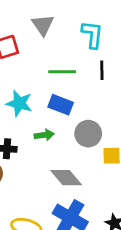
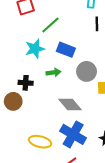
green line: (62, 72) -> (50, 25), moved, turned -42
cyan star: (19, 103) -> (35, 49), turned -30

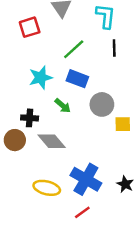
green line: (50, 25) -> (74, 49), moved
green arrow: (53, 72) -> (63, 106), turned 48
gray diamond: (70, 104) -> (52, 141), moved

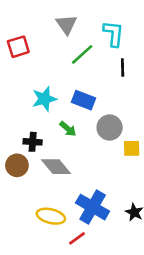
red square: (30, 27) -> (18, 47), moved
green line: (74, 49) -> (82, 54), moved
red line: (82, 212) -> (77, 238), moved

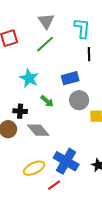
green line: (82, 54) -> (45, 44), moved
cyan star: (44, 99) -> (29, 78), turned -30
blue rectangle: (83, 100) -> (70, 78), moved, turned -36
yellow ellipse: (51, 216) -> (34, 168), turned -40

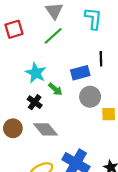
black line: (89, 54) -> (101, 59), moved
green arrow: (47, 101) -> (55, 89), moved
black cross: (20, 111) -> (35, 102), moved, turned 32

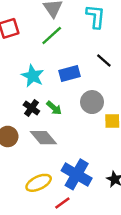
black line: (101, 59) -> (104, 60), turned -48
blue rectangle: (80, 73) -> (69, 74), moved
green arrow: (55, 89) -> (54, 108), moved

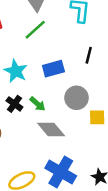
black line: (104, 60) -> (89, 55), turned 63
gray diamond: (43, 138) -> (51, 129), moved

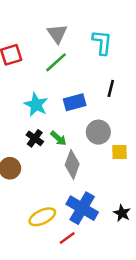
gray diamond: (51, 129) -> (72, 164), turned 60

